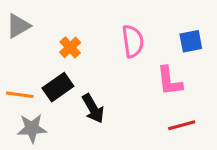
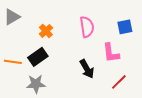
black arrow: (93, 108) -> (87, 69), moved
red line: (182, 125) -> (119, 82), turned -30
gray star: (32, 128) -> (36, 84), moved

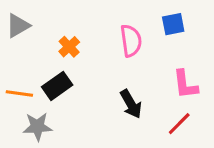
blue square: (125, 27) -> (173, 24), moved
pink L-shape: (111, 53) -> (185, 84), moved
gray star: (36, 84) -> (37, 127), moved

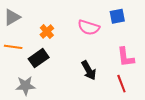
pink semicircle: (131, 41) -> (89, 27), turned 115
orange line: (19, 93) -> (13, 47), moved
red line: (179, 124) -> (121, 84), turned -66

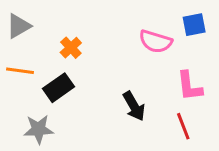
blue square: (117, 16) -> (194, 25), moved
pink semicircle: (89, 27) -> (156, 41), moved

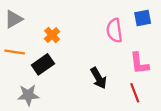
pink semicircle: (156, 41) -> (114, 30), turned 65

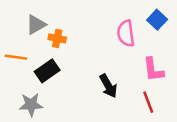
blue square: (143, 18) -> (157, 20), turned -36
gray triangle: (14, 19) -> (36, 25), moved
orange cross: (52, 35) -> (57, 38), turned -35

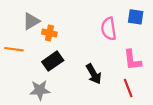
blue square: (157, 20) -> (136, 17), turned -35
black rectangle: (47, 71) -> (53, 61), moved
gray star: (31, 105) -> (40, 90), moved

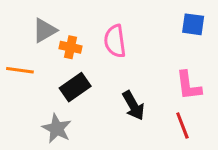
pink semicircle: (109, 29) -> (115, 41), moved
gray star: (40, 90) -> (57, 129), turned 30

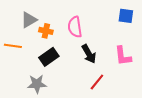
black arrow: (133, 106) -> (89, 54), moved
red line: (182, 125) -> (97, 82), moved, turned 60
gray star: (57, 129) -> (37, 84), turned -30

